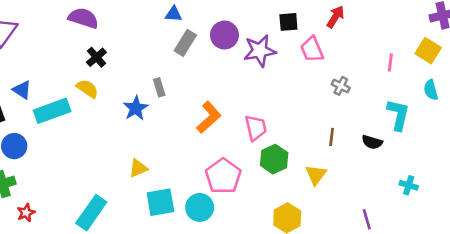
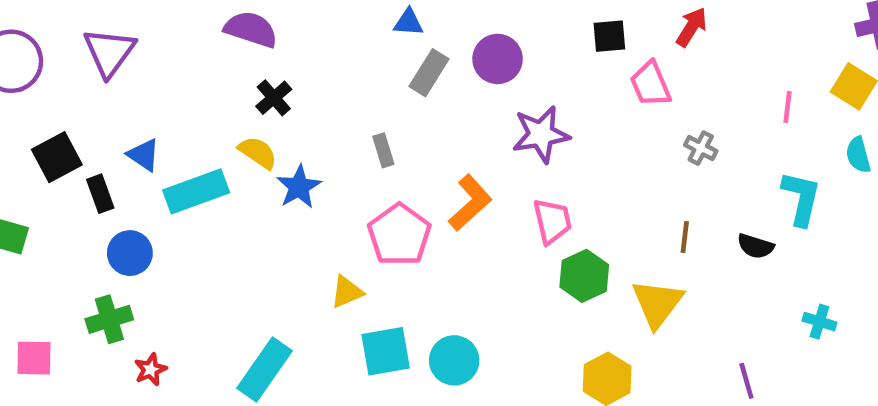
purple star: (260, 51) -> (541, 134), moved
blue star: (136, 108) -> (299, 187), moved
yellow triangle: (316, 175) -> (657, 303), size x1.4
pink pentagon: (223, 176) -> (399, 235), moved

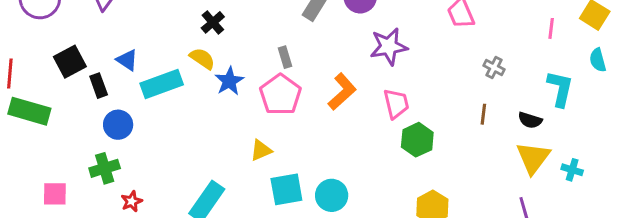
gray cross: (701, 148) -> (494, 68), moved
pink pentagon: (399, 235) -> (280, 95), moved
yellow triangle: (657, 303) -> (533, 158), moved

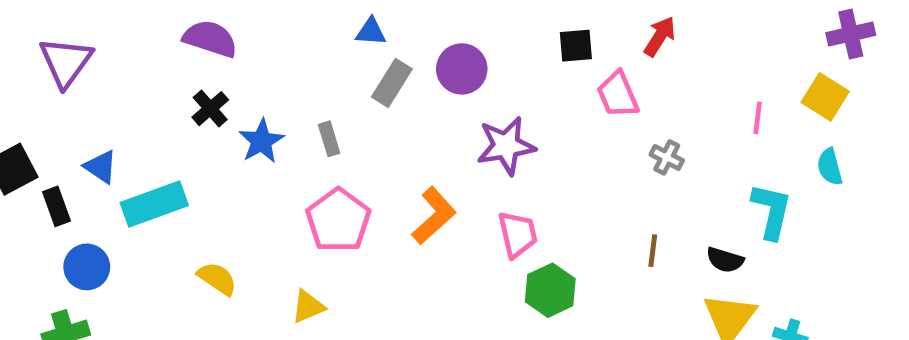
black cross: (213, 22) -> (210, 109), moved
gray rectangle: (285, 57) -> (329, 139), moved
yellow semicircle: (202, 59) -> (217, 279), moved
gray cross: (494, 68) -> (667, 157), moved
blue star: (229, 81) -> (261, 141), moved

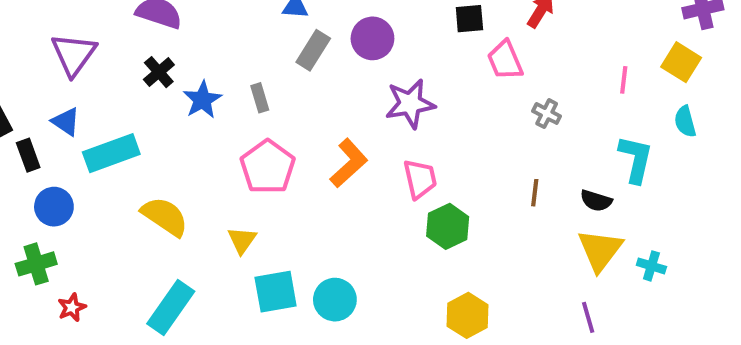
purple triangle: (66, 62) -> (74, 54), moved
yellow semicircle: (217, 279) -> (165, 216), size x1.4
yellow triangle: (308, 307) -> (242, 240), turned -32

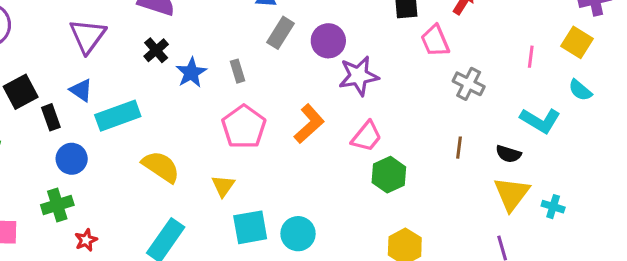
purple circle: (372, 38) -> (328, 41), moved
gray cross: (547, 114) -> (469, 84), size x1.4
cyan semicircle: (685, 122) -> (580, 90), turned -35
cyan L-shape: (636, 159) -> (540, 120), turned 108
pink trapezoid: (420, 179) -> (367, 136), turned 52

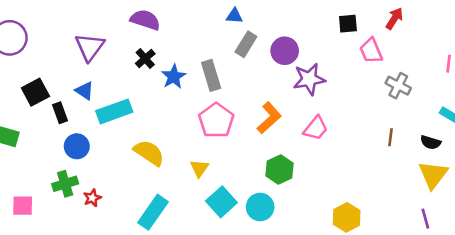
gray rectangle: (237, 71) -> (211, 75), size x1.6
green hexagon: (389, 175) -> (279, 170), moved
cyan square: (250, 227) -> (221, 202), turned -32
red star: (86, 240) -> (92, 198), moved

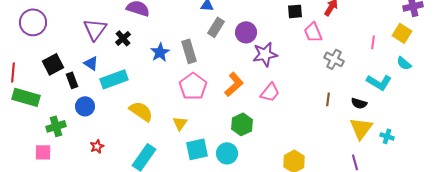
black cross: (145, 59) -> (123, 38), moved
green cross: (65, 184) -> (56, 126), moved
cyan square: (221, 202) -> (197, 149), turned 30

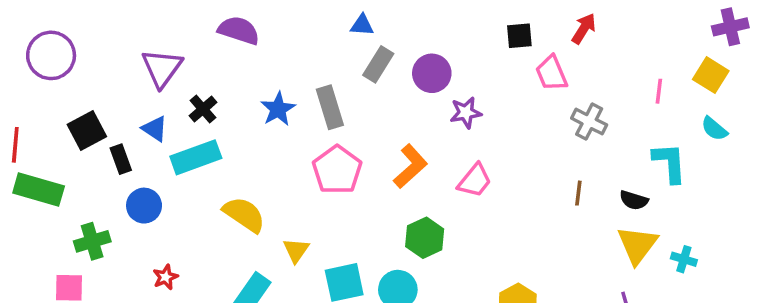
black cross: (123, 38) -> (203, 109), moved
purple star: (265, 54) -> (466, 113), size x0.7
cyan L-shape: (379, 82) -> (670, 163), turned -125
yellow triangle: (180, 123) -> (296, 250), moved

